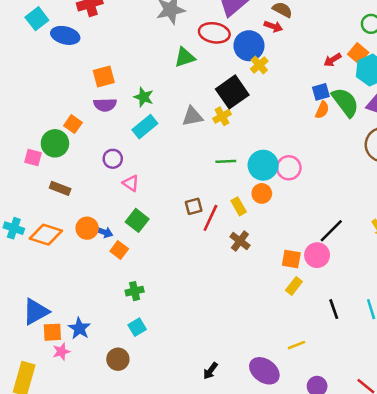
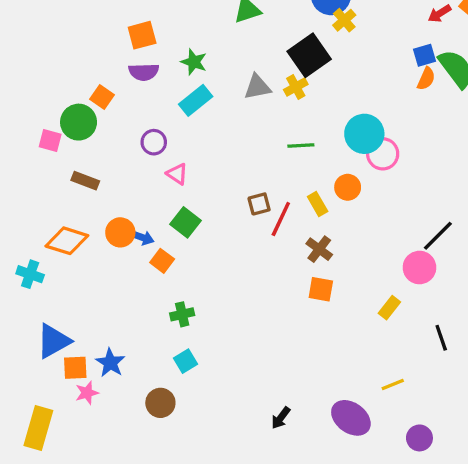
cyan circle: (263, 165) -> (364, 134), moved
cyan cross: (14, 228) -> (30, 274), moved
orange square: (291, 259) -> (321, 289), moved

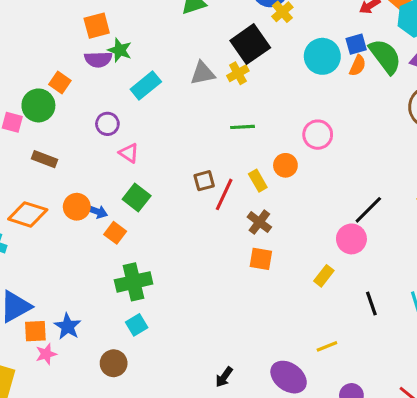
green star: (194, 62) -> (120, 50), moved
cyan circle: (364, 134) -> (322, 56), moved
green cross: (182, 314) -> (134, 282), size x1.6

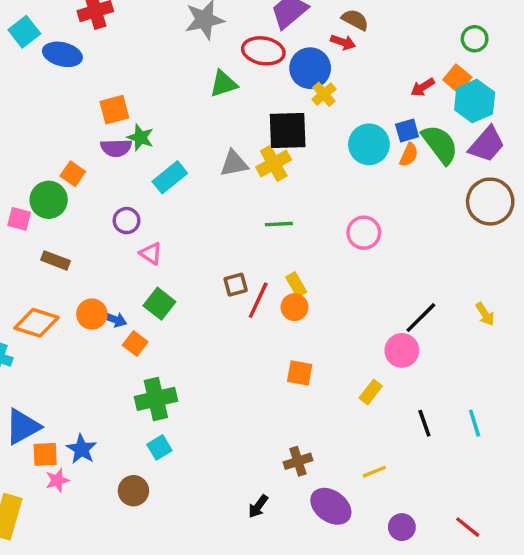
black square: (250, 44) -> (288, 131), turned 33
yellow cross: (238, 73) -> (274, 163), size x1.4
orange circle: (285, 165) -> (295, 307), moved
brown cross: (259, 222) -> (298, 461), moved, turned 35

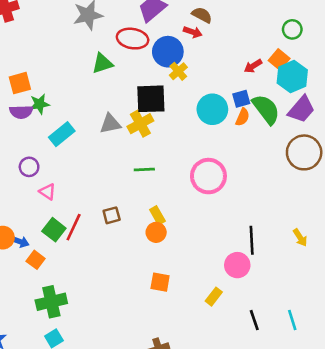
green star: (140, 137) -> (40, 104), turned -30
pink circle: (364, 233) -> (208, 176), size x1.4
red line: (258, 300) -> (74, 227), moved
black line: (421, 318) -> (252, 240), turned -48

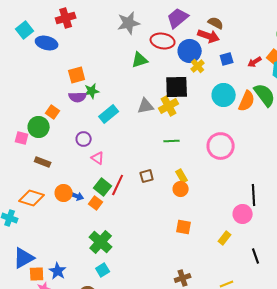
red arrow: (193, 32) -> (209, 36), size x1.5
blue square: (241, 99) -> (227, 59), moved
orange semicircle: (243, 117) -> (247, 101), size x1.5
orange square: (36, 260) -> (96, 203), moved
green cross: (51, 302) -> (101, 242), turned -35

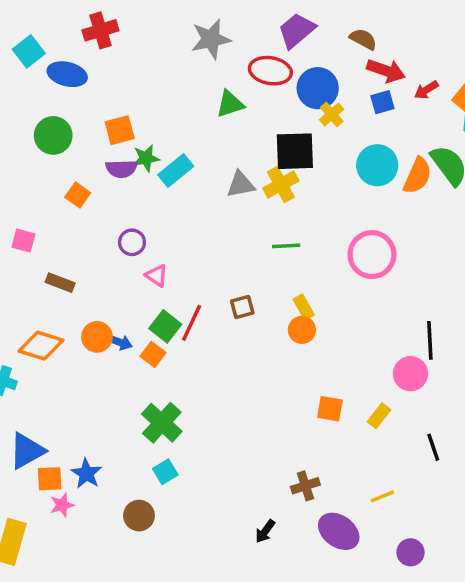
red arrow: (209, 36) -> (386, 71), moved
red arrow: (255, 62) -> (426, 90), moved
cyan rectangle: (109, 114) -> (176, 170), moved
green circle: (39, 127) -> (53, 135), moved
orange square: (184, 227) -> (330, 409), moved

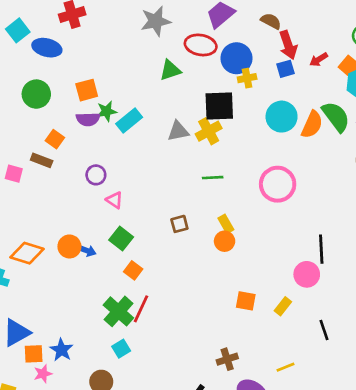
red arrow: (386, 71) -> (288, 45), turned 52
yellow cross: (332, 114) -> (247, 78), turned 30
brown rectangle: (60, 283) -> (42, 160), moved
red line: (192, 323) -> (141, 309), moved
orange square: (153, 354) -> (133, 270), moved

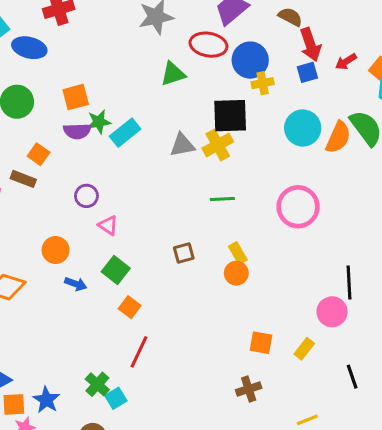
orange circle: (69, 246) -> (56, 250), moved
green cross: (118, 311) -> (97, 384), moved, size x0.7
brown cross: (227, 359) -> (249, 389), moved

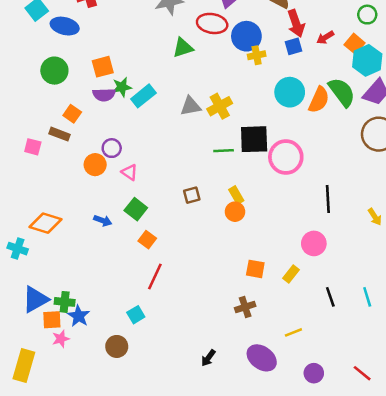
black square: (230, 116) -> (254, 139), moved
orange circle: (56, 250) -> (95, 165), moved
black line: (349, 282) -> (328, 199), moved
green cross: (97, 384) -> (65, 302), moved, turned -36

